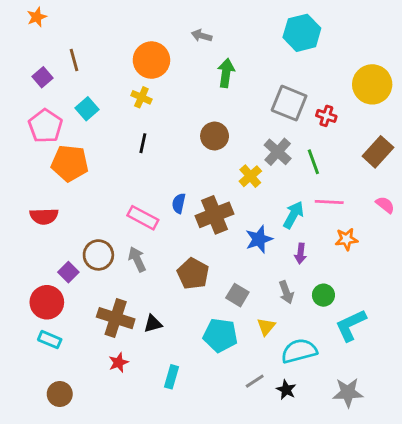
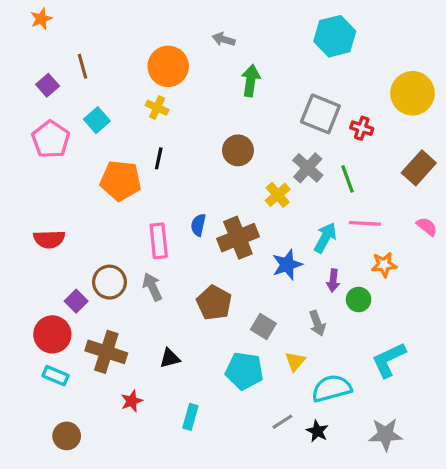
orange pentagon: (70, 163) -> (121, 181), moved
pink rectangle: (143, 218) -> (159, 241), turned 56
green circle: (323, 295) -> (359, 300), moved
brown cross: (116, 318) -> (106, 352), moved

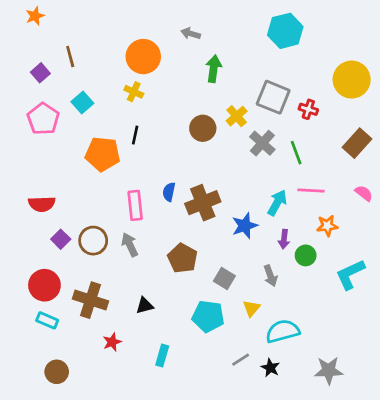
yellow cross: (278, 195) -> (237, 116), moved
purple square: (76, 301) -> (61, 239), moved
cyan L-shape: (389, 360) -> (350, 274), moved

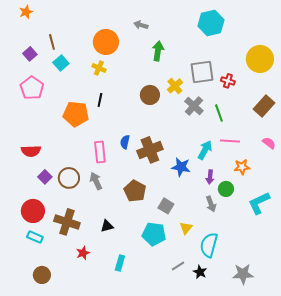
gray square: (273, 97) -> (202, 72), turned -30
cyan square: (82, 103) -> (61, 63), moved
blue star: (245, 226) -> (181, 167), turned 30
gray arrow: (270, 276) -> (211, 204), moved
cyan semicircle: (283, 331) -> (209, 245), turned -60

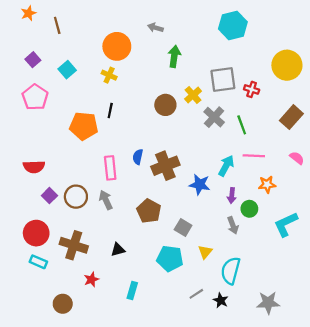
brown line: (52, 42) -> (57, 25), moved
brown circle: (42, 275) -> (63, 304), moved

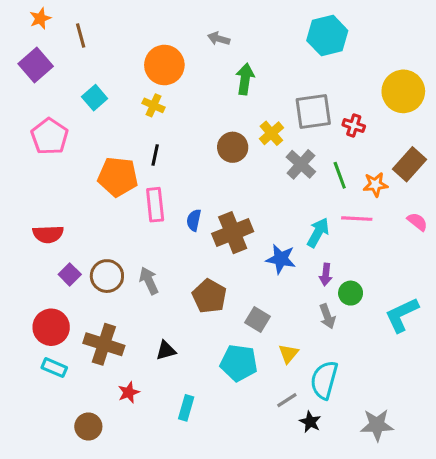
purple square: (33, 60) -> (36, 65), moved, size x1.5
pink rectangle: (110, 168) -> (155, 205), moved
orange star: (267, 184) -> (375, 184), moved
gray line: (196, 294) -> (287, 400), moved

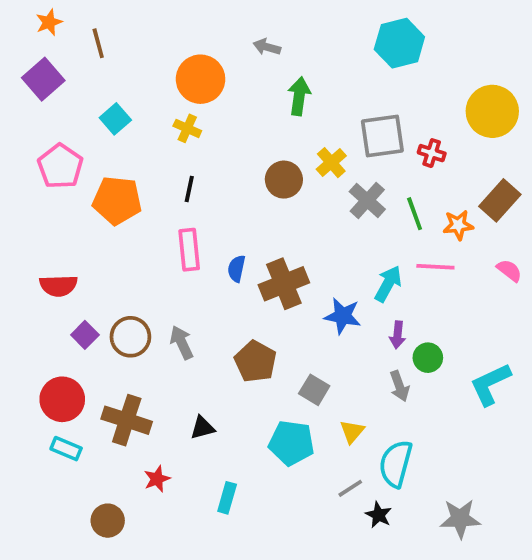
orange pentagon: (118, 177) -> (117, 200), moved

